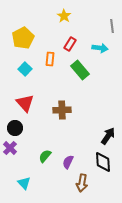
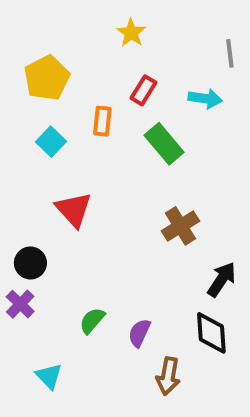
red triangle: (25, 103) -> (74, 210), moved
brown cross: (62, 110) -> (181, 226), moved, turned -30

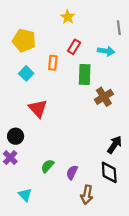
yellow pentagon: (47, 78) -> (24, 40), turned -30
green rectangle: (164, 144) -> (85, 74), turned 42
brown cross: (181, 226) -> (104, 97), moved

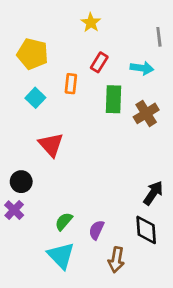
brown cross: (104, 97) -> (146, 113), moved
cyan triangle: (25, 195) -> (61, 255), moved, size x1.5

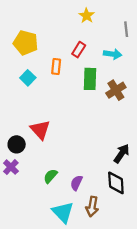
yellow star: (91, 23) -> (87, 16), moved
red triangle: (51, 145) -> (40, 130), moved
cyan triangle: (61, 255) -> (63, 212), moved

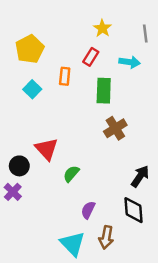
yellow star: (87, 16) -> (102, 28), moved
yellow pentagon: (26, 43) -> (30, 49), turned 30
brown cross: (116, 90) -> (115, 128), moved
green semicircle: (50, 176) -> (71, 174), moved

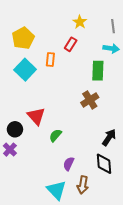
cyan arrow: (130, 62) -> (111, 48), moved
cyan square: (32, 89) -> (25, 70), size x1.5
green rectangle: (104, 91) -> (98, 71), moved

